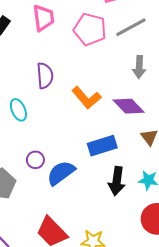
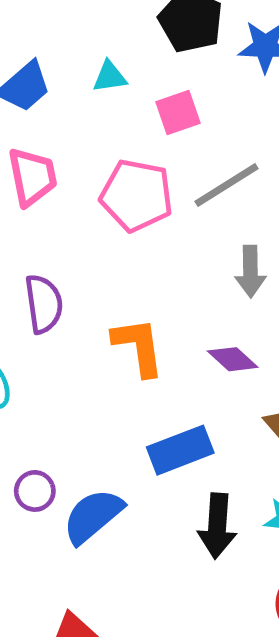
orange L-shape: (86, 98) -> (138, 347), turned -144
purple diamond: (129, 106) -> (233, 359), size x0.7

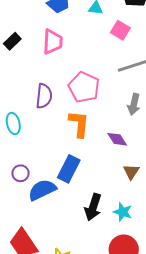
pink square: (178, 113) -> (120, 30), turned 36
pink pentagon: (137, 195) -> (84, 87), moved
blue rectangle: (180, 450) -> (69, 169), moved, turned -56

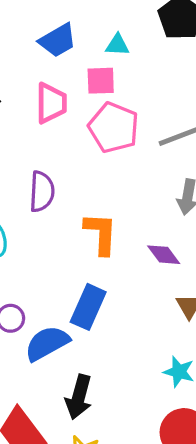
pink square: (120, 30) -> (101, 81), moved, turned -30
pink pentagon: (84, 87) -> (114, 128), moved
black arrow: (93, 207) -> (79, 397), moved

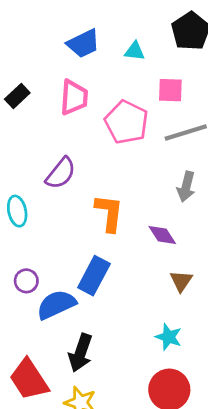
pink square: (101, 81) -> (170, 90), moved
purple semicircle: (42, 192) -> (61, 173), turned 32

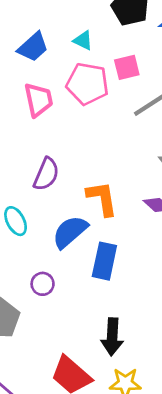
cyan triangle: (135, 51) -> (83, 40), turned 35
pink pentagon: (126, 122) -> (87, 84), moved
blue semicircle: (56, 305) -> (70, 232), moved

